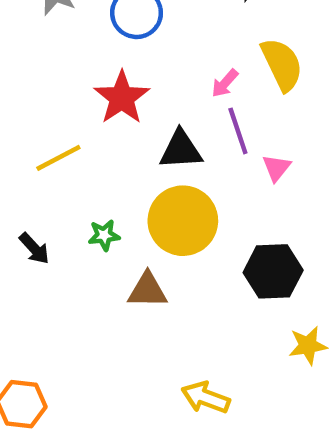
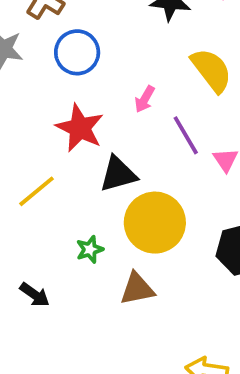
pink arrow: (225, 83) -> (145, 99), moved
black triangle: (181, 150) -> (118, 174), moved
black arrow: (34, 248) -> (35, 295), moved

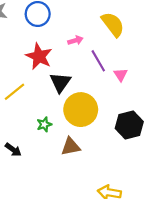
pink arrow: (145, 99) -> (75, 40), turned -136
black triangle: (118, 174) -> (60, 82), turned -40

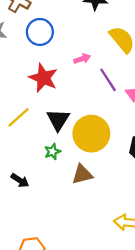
black triangle: (60, 82) -> (58, 120), moved

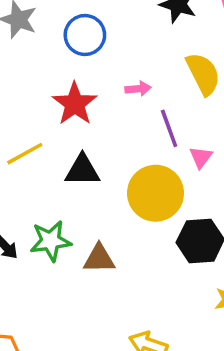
black triangle: (58, 120) -> (82, 170), turned 45
yellow circle: (91, 134) -> (155, 193), moved
green star: (52, 152) -> (51, 241), moved, size x1.6

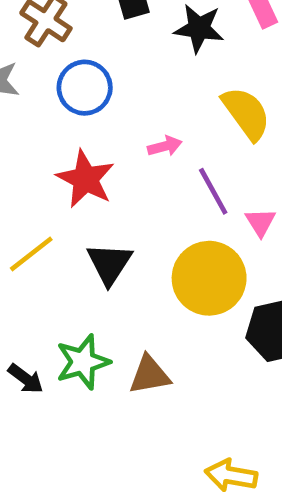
black triangle: (82, 170) -> (109, 264), turned -48

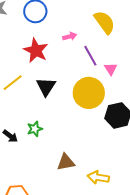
green star: (83, 362) -> (35, 129), size x0.7
brown triangle: (150, 375) -> (66, 162), moved

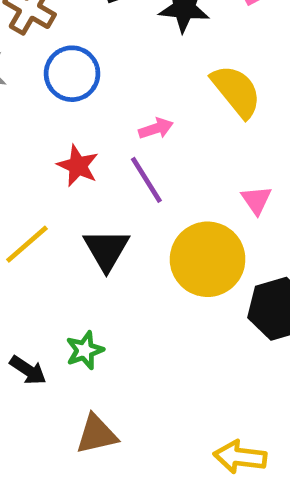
red star: (36, 50) -> (78, 166), size x0.7
purple line: (90, 56) -> (146, 180), moved
brown triangle: (66, 162) -> (97, 434), moved

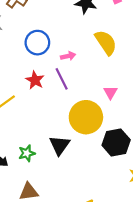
blue circle: (72, 74) -> (37, 43), moved
red star: (78, 166) -> (35, 80), moved
black triangle: (106, 250) -> (60, 145), moved

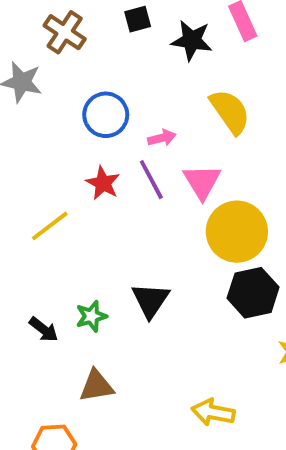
pink triangle: (110, 92) -> (202, 182), moved, size x1.5
yellow circle: (86, 117) -> (237, 232), moved

